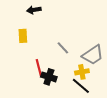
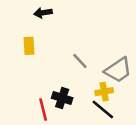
red line: (39, 68) -> (43, 109), moved

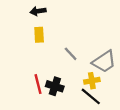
yellow rectangle: (29, 46) -> (39, 35), moved
red line: (43, 109) -> (38, 84), moved

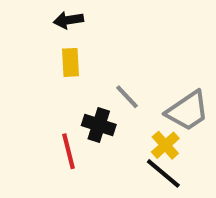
yellow cross: (92, 81) -> (165, 145), turned -32
black cross: (55, 86) -> (99, 125), moved

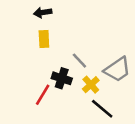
yellow cross: (165, 145) -> (91, 85), moved
red line: (68, 151) -> (43, 95), turned 45

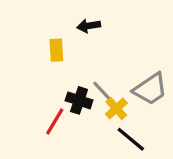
black arrow: (43, 13) -> (89, 26), moved
gray line: (79, 61) -> (102, 91), moved

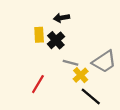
gray line: (102, 91) -> (71, 63), turned -32
black cross: (79, 100) -> (56, 40), moved, turned 30

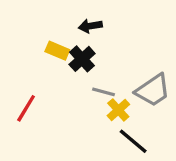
yellow rectangle: (39, 35) -> (57, 51), turned -64
red line: (38, 84) -> (26, 108), moved

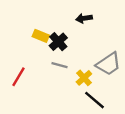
black arrow: (90, 26) -> (84, 18), moved
gray line: (103, 92) -> (59, 65), moved

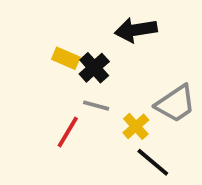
black arrow: (84, 18) -> (136, 30), size x1.5
red line: (19, 77) -> (68, 132), moved

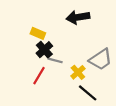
black cross: (94, 68) -> (44, 50), moved

